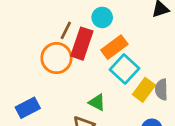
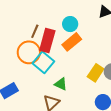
cyan circle: (102, 17) -> (70, 24), moved
cyan square: (125, 69) -> (43, 62), moved

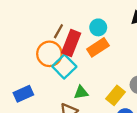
yellow rectangle: (96, 73) -> (115, 95), moved
green triangle: (61, 84) -> (81, 92), turned -40

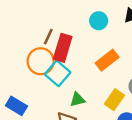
cyan circle: (98, 27) -> (99, 21), moved
orange rectangle: (98, 47) -> (107, 60), moved
blue rectangle: (23, 94) -> (16, 106), turned 60

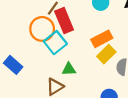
red rectangle: (63, 48) -> (64, 21), turned -50
yellow rectangle: (114, 100) -> (106, 54), moved

